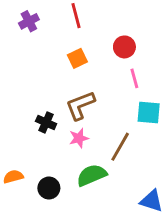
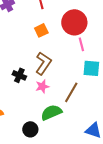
red circle: (124, 47) -> (74, 22), size x1.6
brown L-shape: (80, 105) -> (43, 63), turned 145
black circle: (49, 188) -> (30, 129), moved

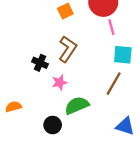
pink star: (42, 86) -> (60, 82), moved
brown line: (71, 92) -> (114, 84), moved

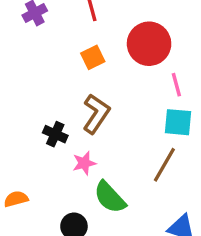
pink line: (111, 27) -> (176, 85), moved
green semicircle: (77, 105) -> (110, 197), turned -110

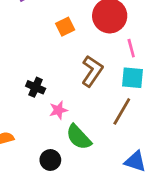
brown L-shape: (96, 114) -> (92, 71), moved

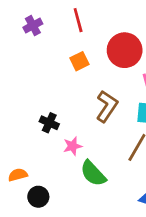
black circle: (50, 160) -> (38, 197), moved

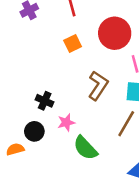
black circle: (38, 197) -> (34, 131), moved

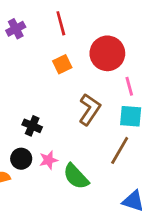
pink star: (66, 122) -> (49, 160), moved

